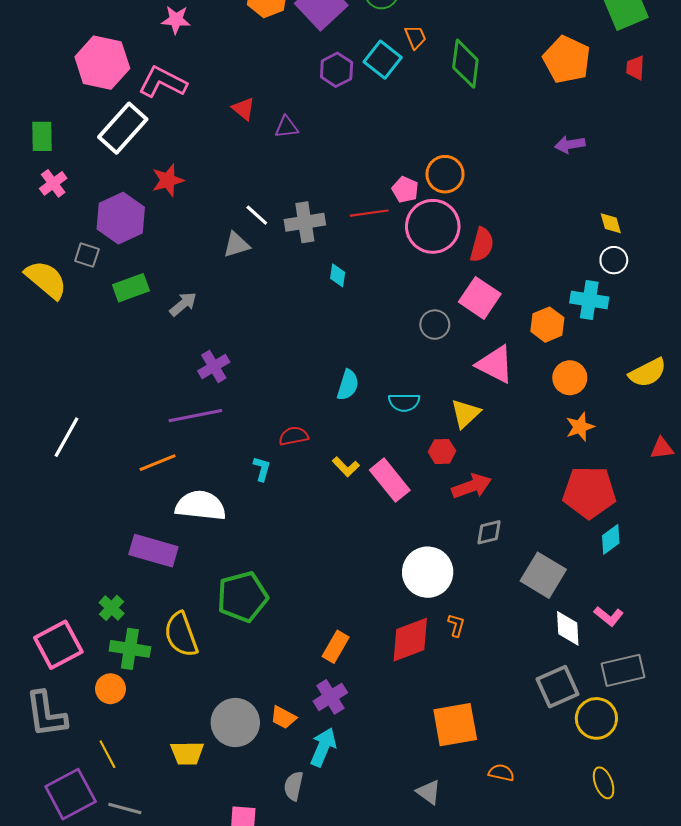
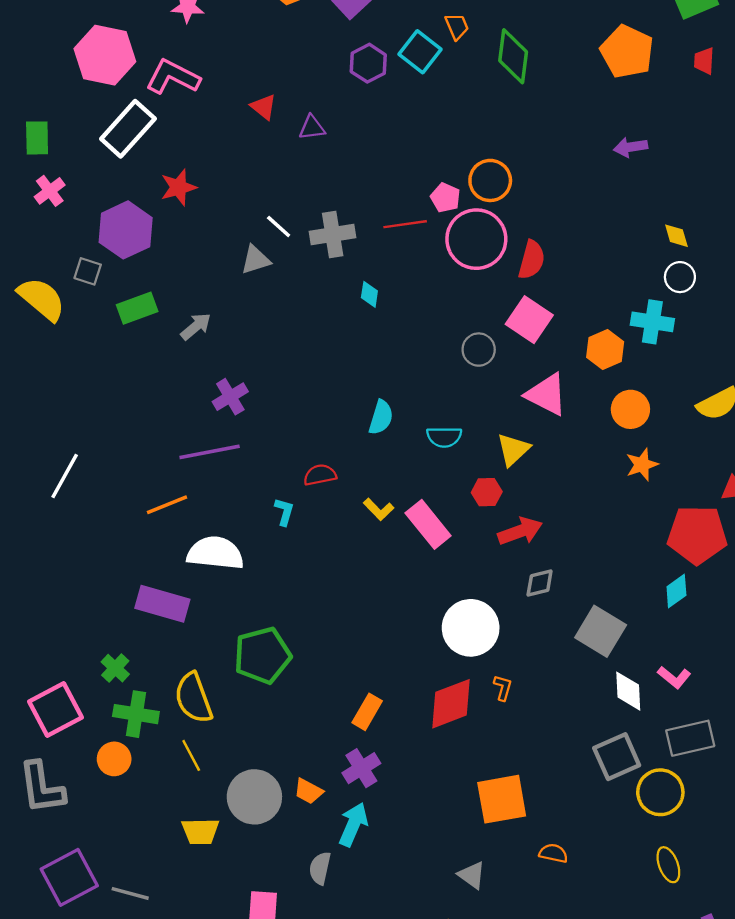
red pentagon: (589, 492) -> (697, 535), moved
yellow line: (107, 754) -> (191, 755), moved

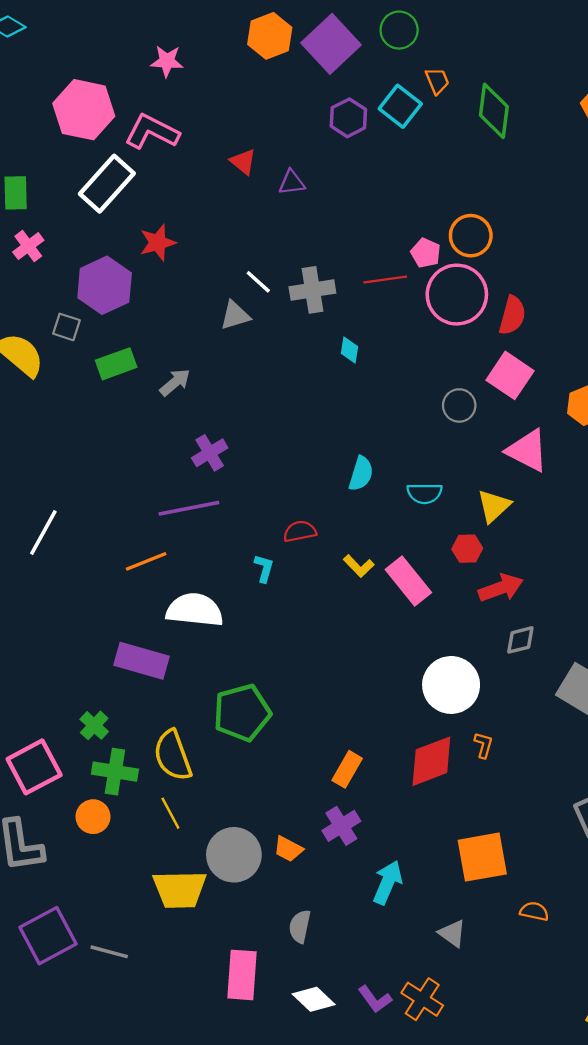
cyan arrow: (353, 824) -> (388, 882), moved
yellow trapezoid: (200, 831) -> (180, 889), size x1.4

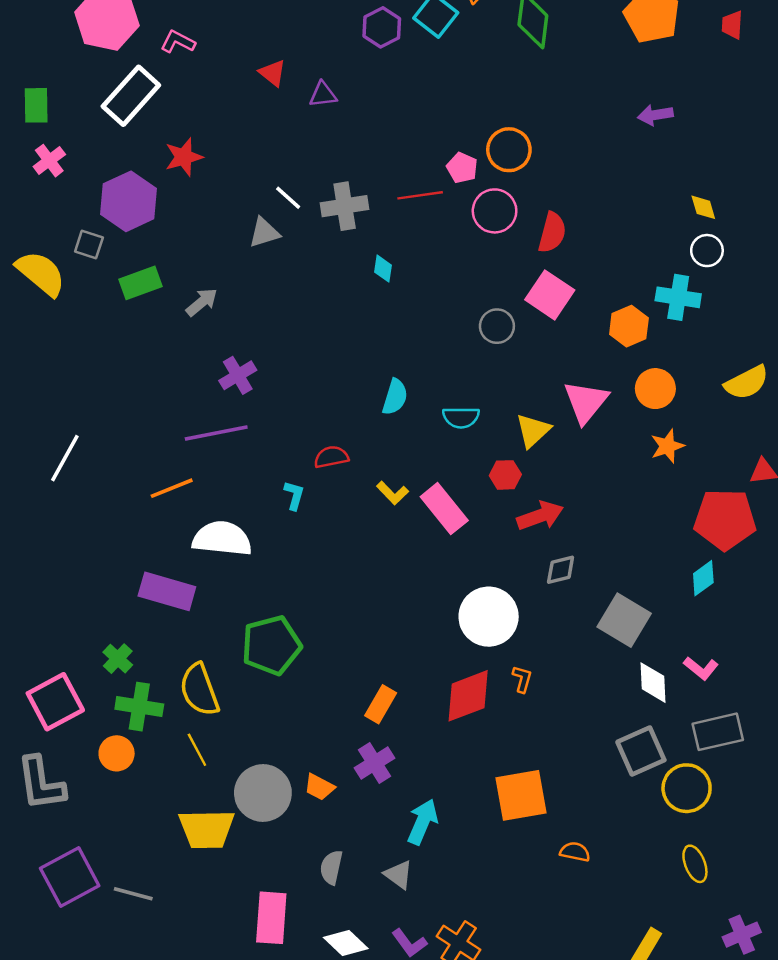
pink L-shape: (152, 132) -> (178, 42), size x0.6
pink circle: (457, 295) -> (495, 211), size x0.7
pink triangle: (527, 450) -> (586, 402), moved, turned 42
gray triangle: (452, 933) -> (399, 875), moved

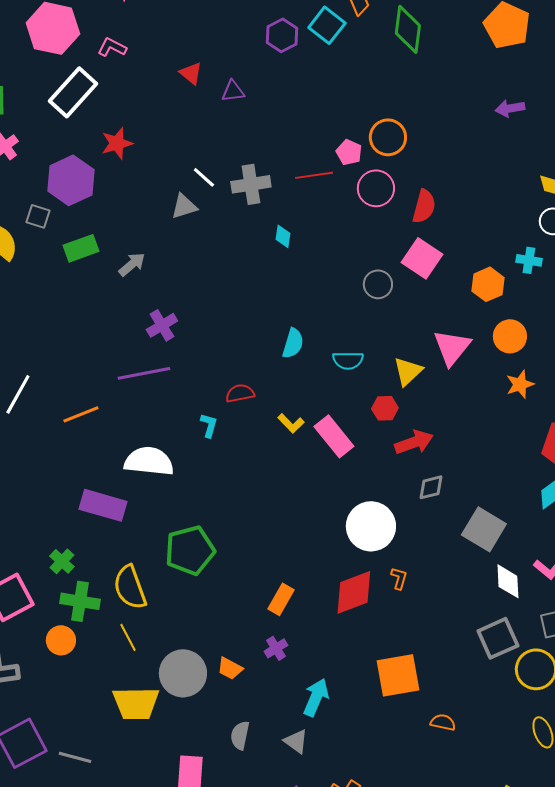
cyan cross: (678, 297) -> (529, 260), size x0.7
orange line: (172, 488) -> (81, 414), moved
purple cross: (375, 763) -> (276, 648), size x0.7

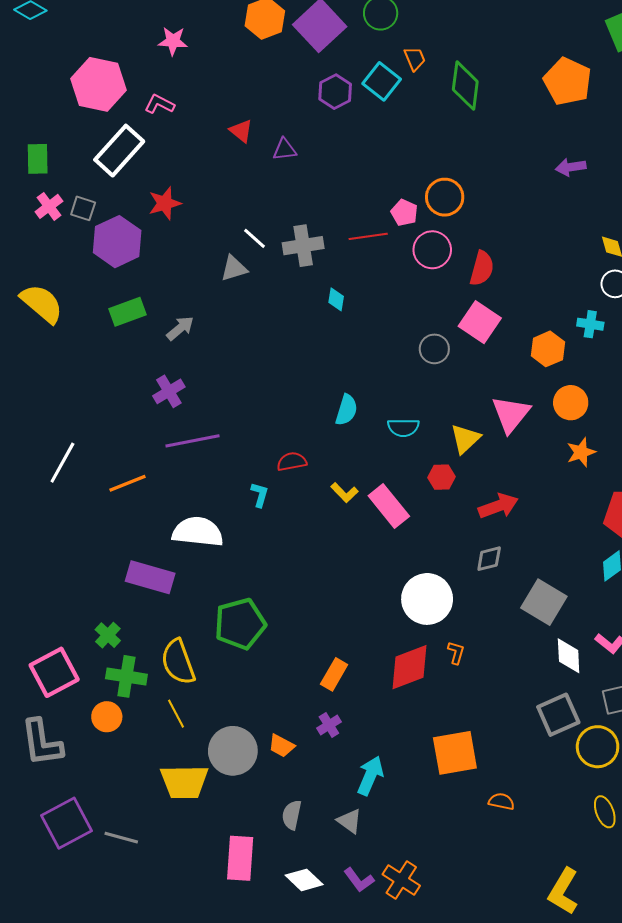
gray square: (38, 216) -> (83, 208), moved
purple cross: (162, 325) -> (169, 391), moved
red arrow: (414, 442) -> (498, 506), moved

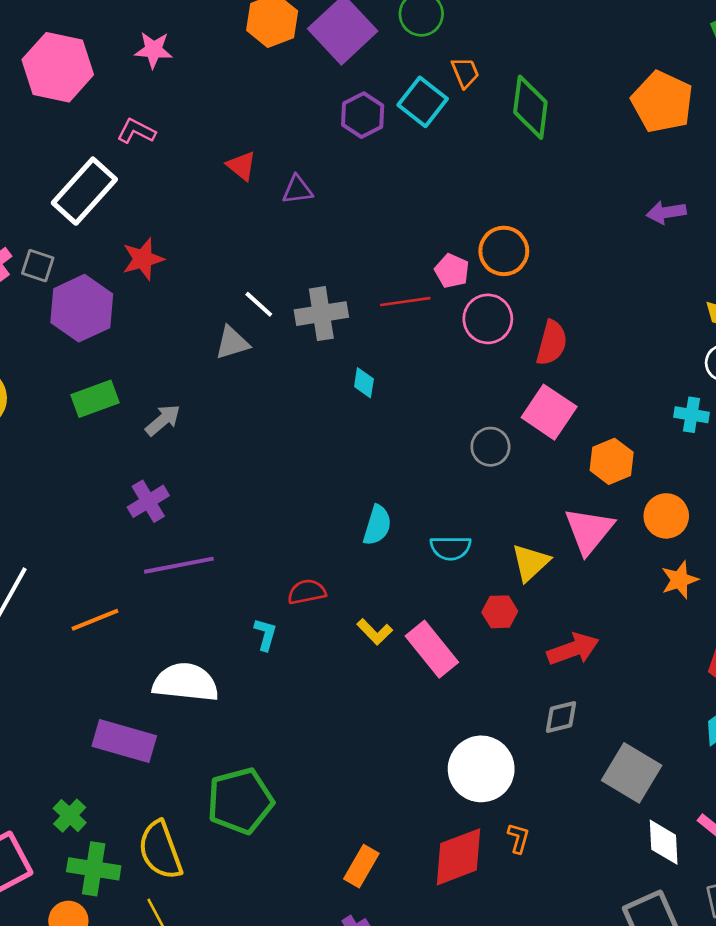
pink hexagon: (99, 84) -> (58, 67), moved
orange hexagon: (548, 349) -> (612, 461), moved

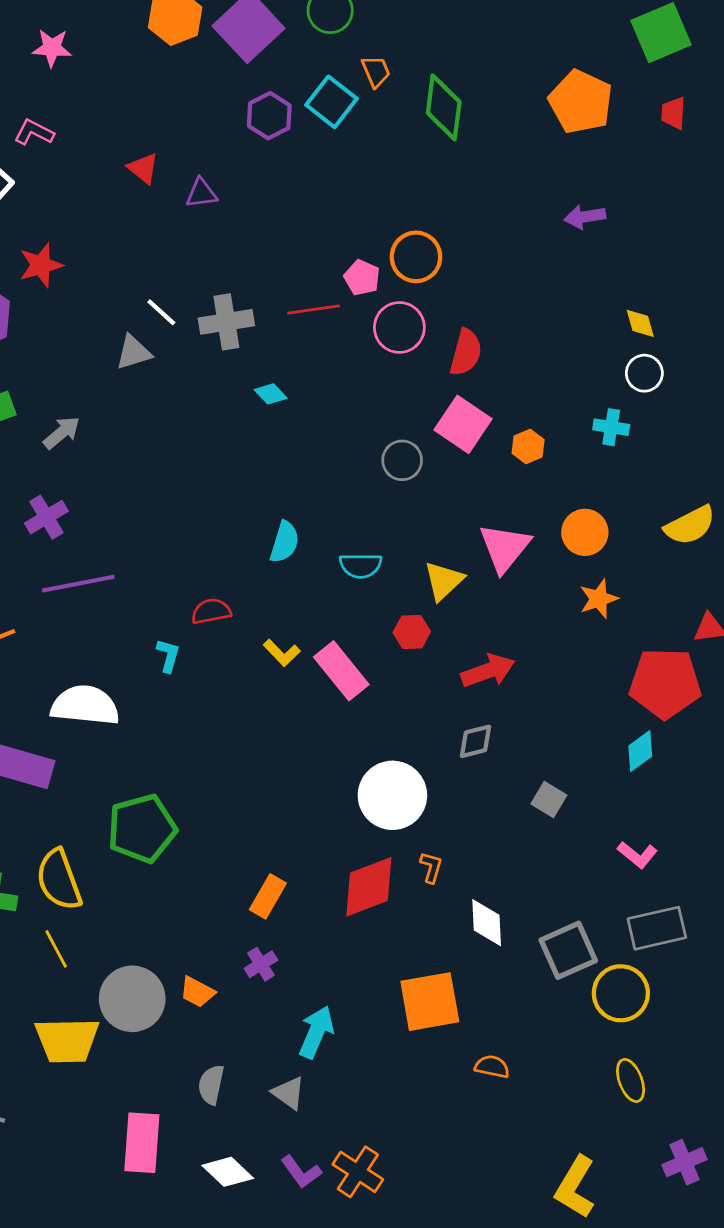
cyan diamond: (364, 383) -> (271, 394), turned -52
orange hexagon: (612, 461) -> (528, 447), moved, size x0.7
gray square: (632, 773) -> (549, 799), size x0.6
white diamond: (664, 842) -> (487, 923), moved

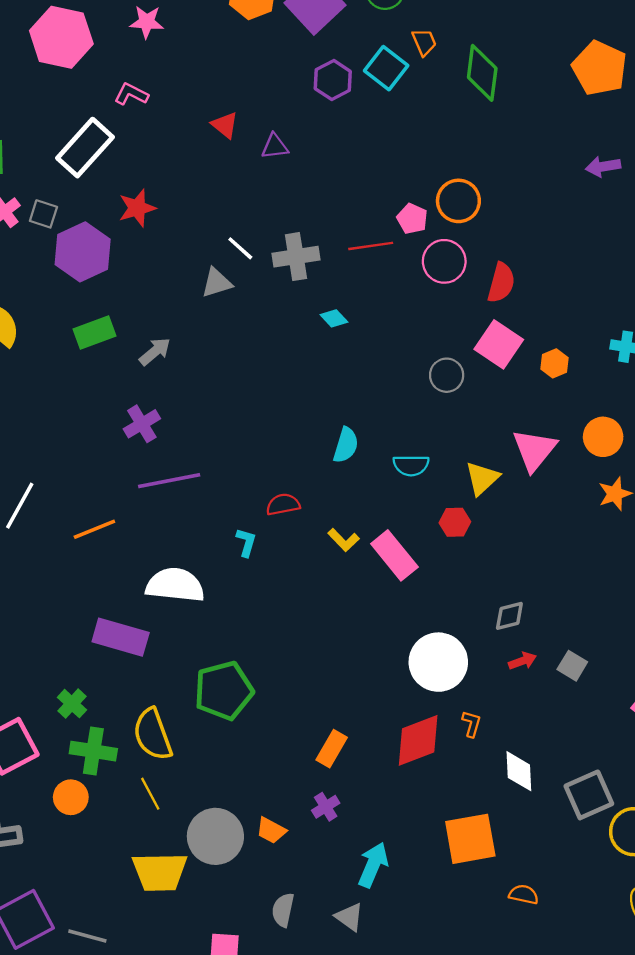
red arrow: (488, 671) -> (522, 661), moved, size x0.6

